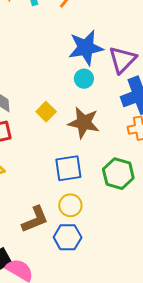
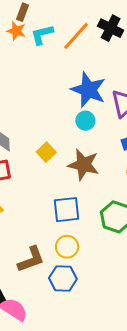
blue star: (86, 48) -> (88, 90), turned 30

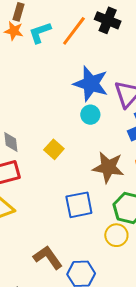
brown star: (84, 165) -> (108, 167), moved
yellow circle: (67, 247) -> (116, 235), moved
brown L-shape: (31, 259) -> (48, 257), turned -100

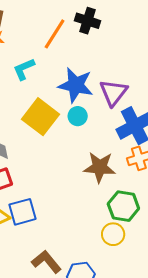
cyan L-shape: (40, 32) -> (24, 69), moved
yellow square: (54, 149) -> (40, 117), moved, size x1.8
blue square: (79, 205) -> (23, 212), moved

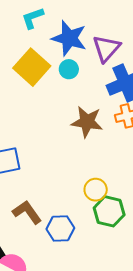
cyan L-shape: (24, 69) -> (33, 18), moved
green hexagon: (123, 206) -> (109, 211), moved

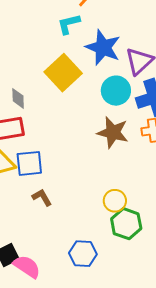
cyan circle: (69, 69) -> (116, 91), moved, size x1.5
brown L-shape: (27, 212) -> (42, 197), moved, size x0.7
blue hexagon: (60, 228) -> (83, 254), moved

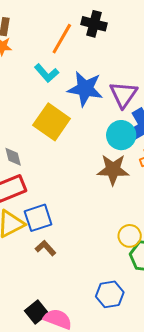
cyan L-shape: (69, 24) -> (47, 73), turned -105
cyan circle: (116, 91) -> (121, 135), moved
brown L-shape: (42, 197) -> (45, 248), moved

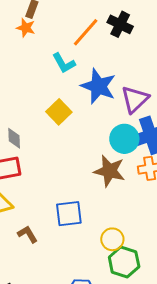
yellow square: (52, 122) -> (59, 112), size x0.7
blue square: (38, 218) -> (69, 214), moved

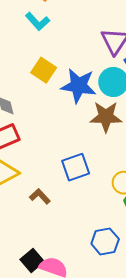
blue star: (98, 86) -> (79, 86), moved

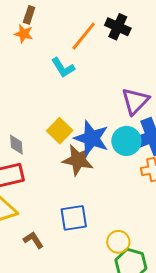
yellow square: (44, 70) -> (60, 131), moved
brown star: (106, 117) -> (78, 160), moved

